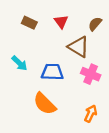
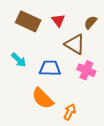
brown rectangle: (29, 23) -> (28, 21), size x1.6
orange arrow: (91, 114) -> (70, 112), moved

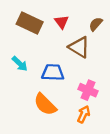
pink cross: (86, 70) -> (88, 90), moved
orange arrow: (70, 112) -> (84, 114), moved

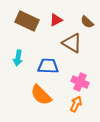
red triangle: (62, 22) -> (56, 20), turned 40
brown semicircle: (96, 24) -> (87, 22), turned -88
cyan arrow: (20, 64) -> (18, 58), turned 56

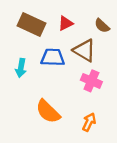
blue trapezoid: (48, 66) -> (53, 57), moved
pink cross: (80, 82) -> (91, 81), moved

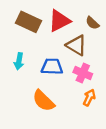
red triangle: (66, 23) -> (59, 21), size x1.6
blue trapezoid: (53, 57) -> (52, 67), moved
orange arrow: (89, 122) -> (89, 98), moved

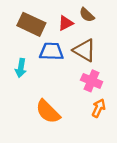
red triangle: (59, 21) -> (66, 23), size x0.6
brown semicircle: (92, 23) -> (87, 15), moved
blue trapezoid: (52, 67) -> (51, 51), moved

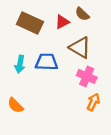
blue trapezoid: (51, 51) -> (47, 62), moved
orange semicircle: (48, 112) -> (15, 105), moved, size x0.7

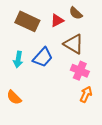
blue trapezoid: (47, 62) -> (43, 57), turned 130

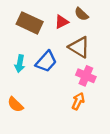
orange arrow: (86, 94) -> (78, 101), moved

